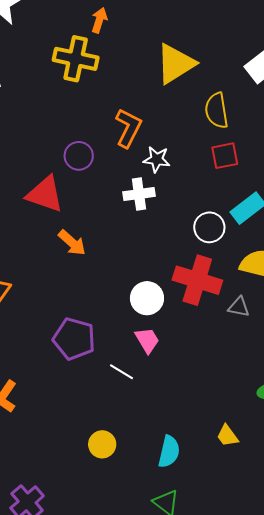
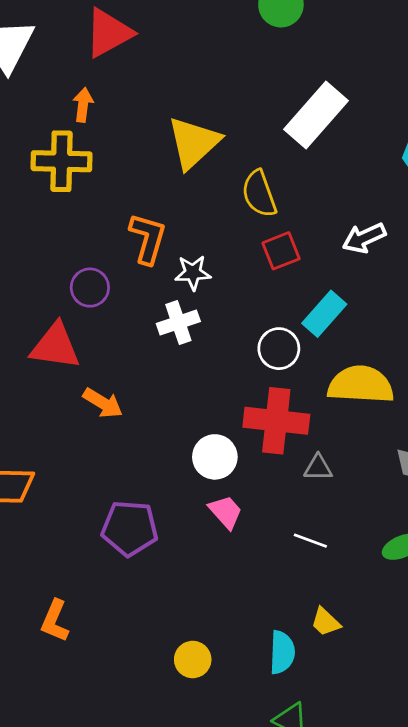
gray triangle: (239, 307) -> (318, 468), moved
white line: (122, 372) -> (310, 541), moved
yellow trapezoid: (227, 436) -> (326, 622), moved

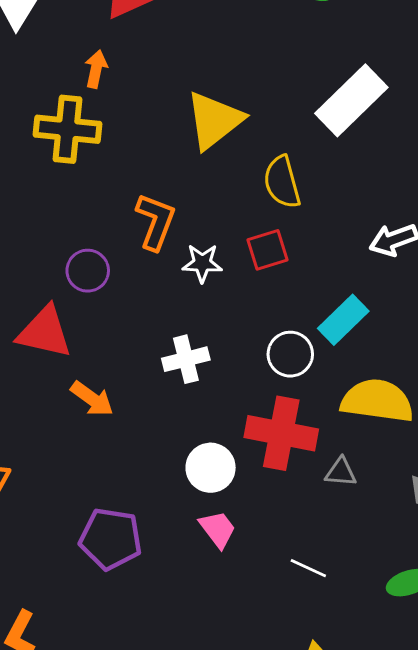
red square: (281, 251) -> (267, 250), moved
white cross: (178, 322) -> (186, 359), moved
gray triangle: (318, 468) -> (341, 472), moved

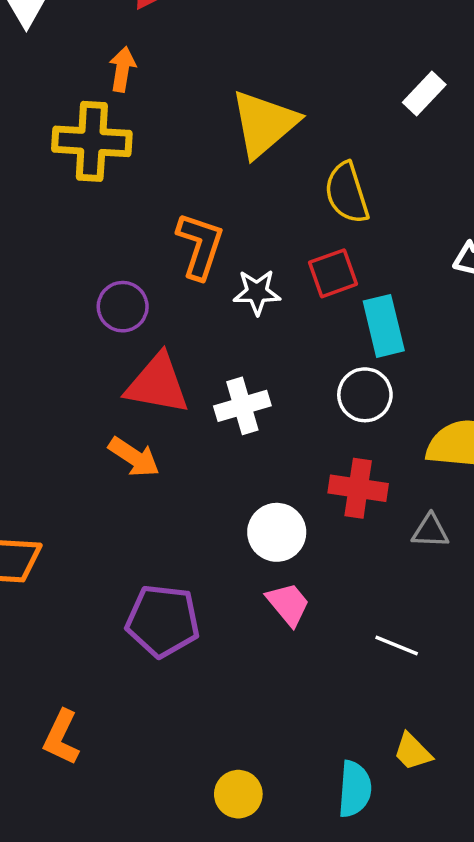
white rectangle: (351, 100) -> (424, 94), size x0.5
cyan rectangle: (343, 320) -> (384, 326), moved, turned -57
red triangle: (45, 332) -> (157, 384), moved
red cross: (281, 433) -> (358, 488), size x0.7

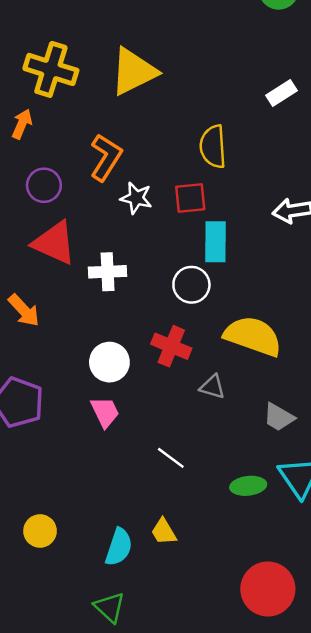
orange arrow: (122, 69) -> (22, 124), moved
yellow triangle: (264, 124) -> (134, 72), moved
orange arrow: (134, 457) -> (24, 310), moved

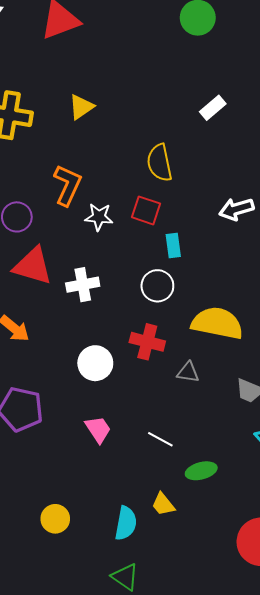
yellow triangle: (134, 72) -> (81, 107), size x0.6
red square: (190, 198) -> (146, 210), turned 32
cyan rectangle: (215, 242) -> (173, 245), size x0.7
pink trapezoid: (105, 412) -> (98, 429), moved
green ellipse: (248, 486) -> (201, 471), moved

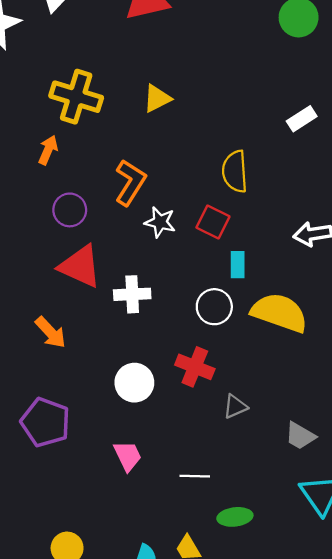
yellow semicircle: (217, 323) -> (279, 313), moved
gray triangle: (188, 372) -> (235, 406), turned -40
white line: (160, 439) -> (195, 476), turned -35

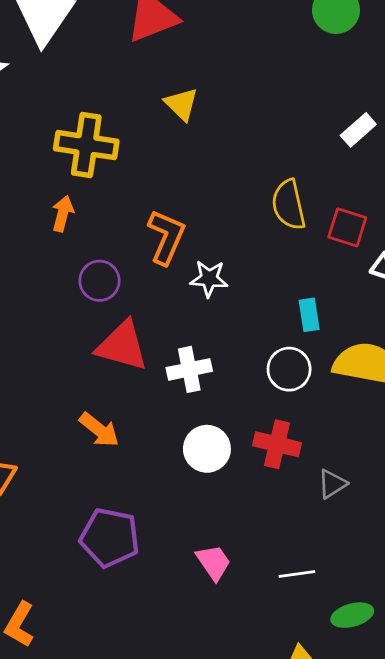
yellow triangle: (157, 98) -> (181, 104), moved, turned -40
red square: (213, 222) -> (347, 227), moved
white circle: (134, 383) -> (207, 449), moved

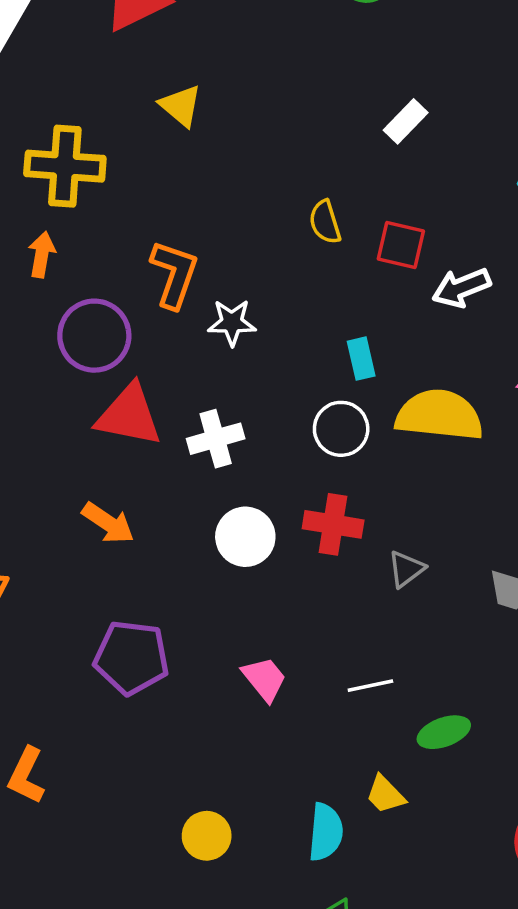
yellow semicircle: (289, 205) -> (325, 222), size x0.7
purple circle: (99, 281) -> (94, 336), size x1.4

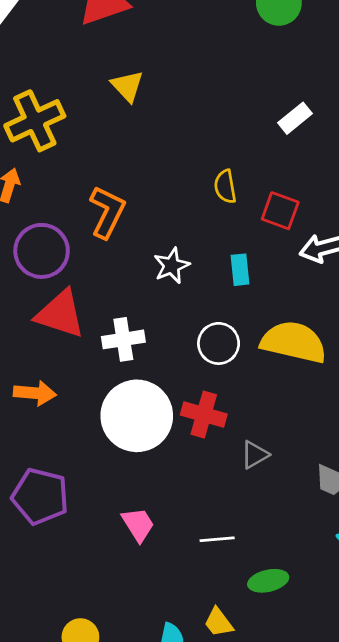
yellow cross: (65, 166) -> (35, 121), turned -36
white star: (232, 323) -> (172, 266), moved, turned -30
cyan rectangle: (361, 359) -> (240, 270), moved
orange arrow: (108, 523) -> (35, 393), turned -36
white circle: (245, 537) -> (137, 416), size x1.6

